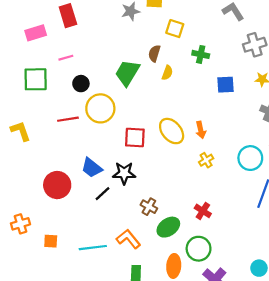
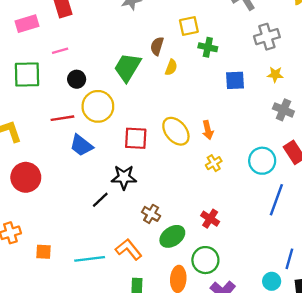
yellow square: (175, 29) -> (189, 26), moved, turned -30
blue trapezoid: (92, 168) -> (81, 145), moved
red circle: (57, 185) -> (26, 177), moved

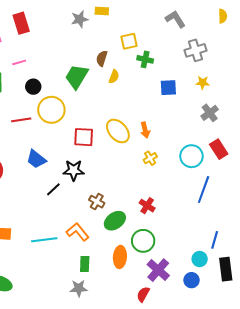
gray cross: (283, 110) -> (210, 113), turned 30
blue trapezoid: (81, 145) -> (36, 159), moved

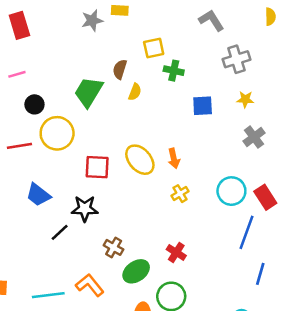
red rectangle: (219, 149) -> (265, 197), moved
blue line: (215, 240) -> (260, 274), moved

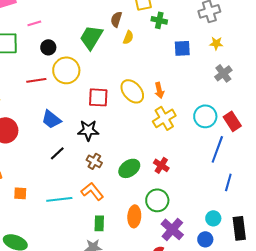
yellow cross: (180, 194) -> (164, 118), size x1.6
black line: (60, 232) -> (57, 153), moved
brown cross: (114, 247) -> (94, 161), moved
green ellipse: (136, 271) -> (129, 168), moved

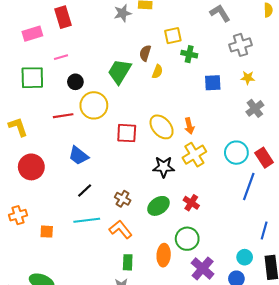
black star: (88, 130) -> (164, 167), moved
blue line: (228, 182) -> (264, 231), moved
cyan line: (59, 199) -> (87, 220), moved

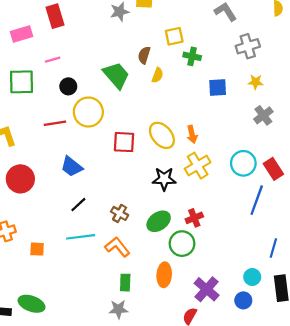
green trapezoid: (120, 72) -> (116, 75), turned 108
red cross: (191, 203) -> (194, 218), turned 35
green circle: (187, 239) -> (182, 244), moved

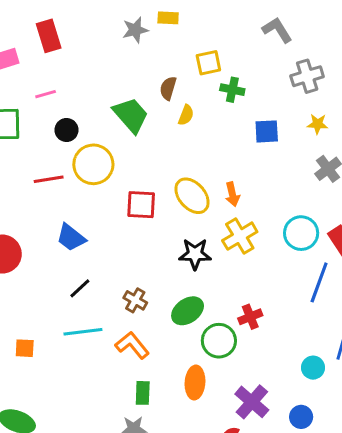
red cross: (194, 218) -> (250, 317), moved
cyan circle: (252, 277) -> (313, 368), moved

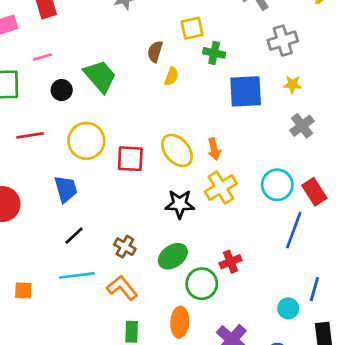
green trapezoid: (131, 115) -> (100, 76), moved
blue square: (267, 131) -> (246, 91), size x1.5
yellow circle: (93, 164) -> (86, 141), moved
red line: (49, 179) -> (30, 135), moved
blue trapezoid: (71, 238) -> (66, 189), turned -144

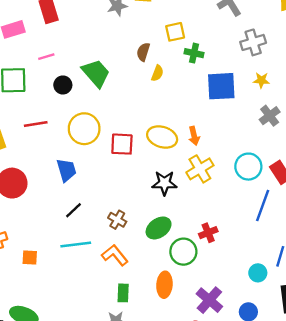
yellow ellipse: (177, 150) -> (162, 137), turned -32

